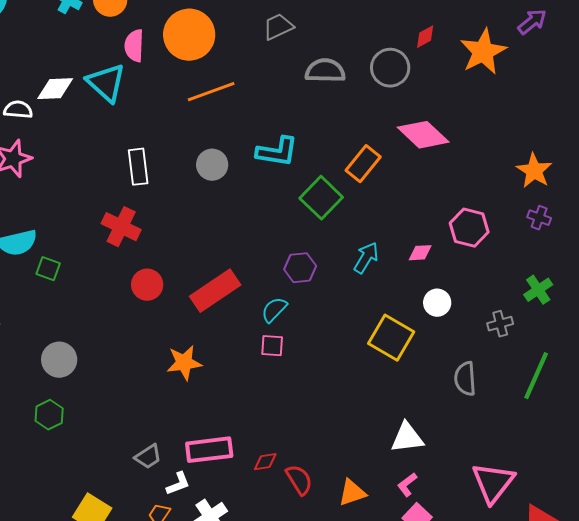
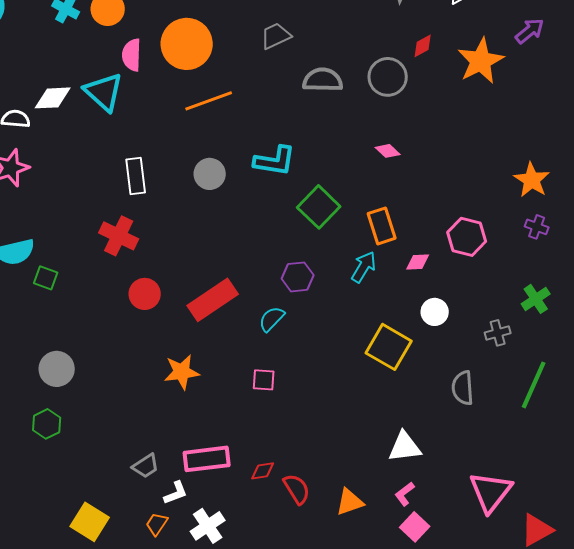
pink diamond: (423, 135) -> (388, 151), moved, size x0.5
orange rectangle: (363, 164) -> (382, 226), moved, turned -57
pink square: (272, 346) -> (264, 380), moved

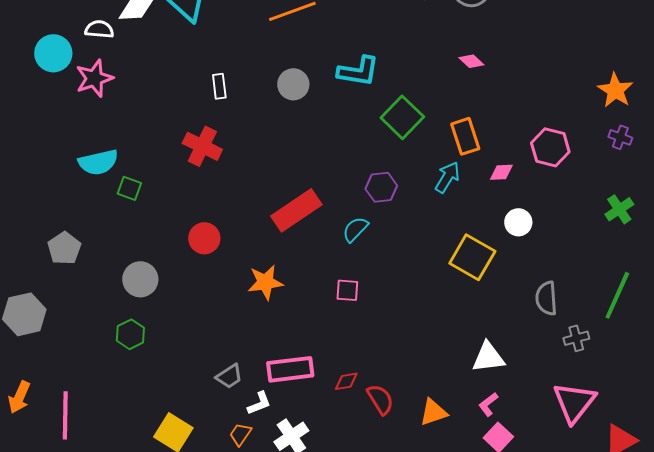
white rectangle: (136, 176) -> (219, 86), size x0.7
red circle: (145, 294) -> (204, 238), moved
gray cross: (498, 333) -> (576, 338), moved

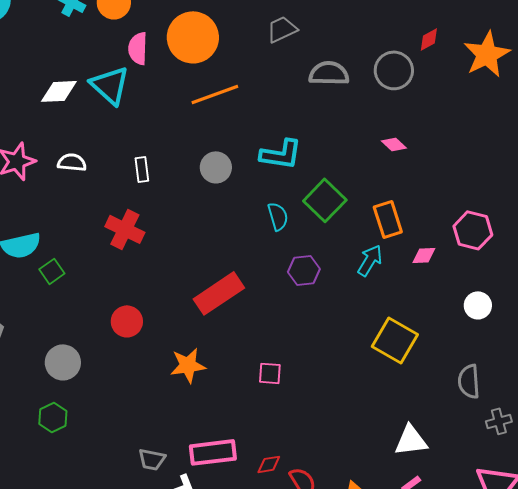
white semicircle: (99, 29) -> (72, 162), moved
green square: (129, 188) -> (52, 271), turned 35
white circle: (518, 222) -> (478, 305), moved
cyan semicircle: (355, 229) -> (278, 216), moved, turned 120
gray trapezoid: (229, 376) -> (152, 459), turned 44

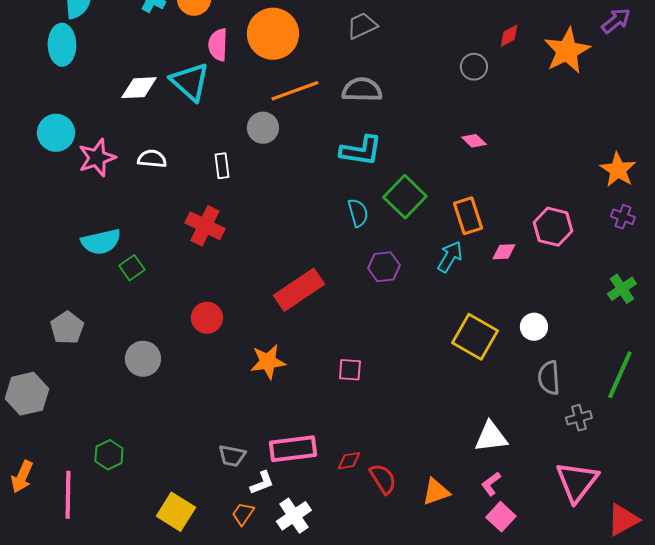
gray circle: (394, 70) -> (474, 67), size x0.7
gray semicircle: (329, 73) -> (362, 90), moved
gray circle: (216, 167) -> (263, 128), moved
white circle: (478, 305) -> (534, 327), moved
green hexagon: (53, 417) -> (109, 455), moved

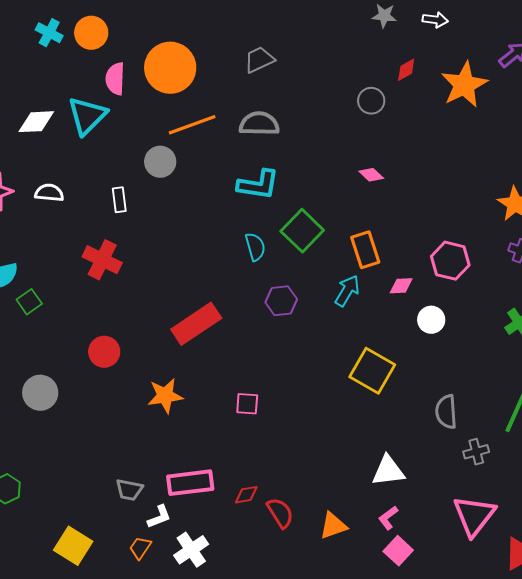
cyan triangle: (190, 82) -> (87, 116), turned 33
white circle: (534, 327) -> (431, 320), moved

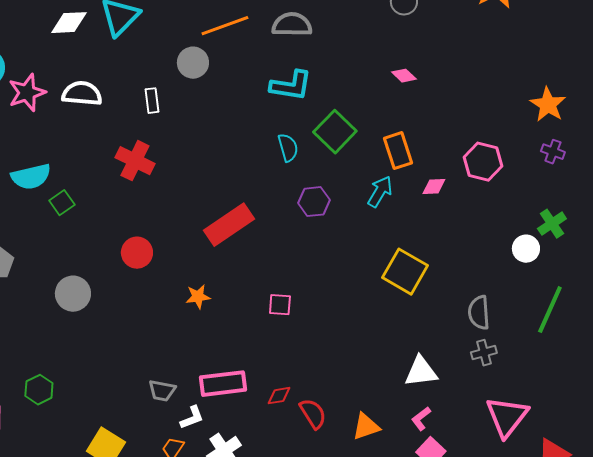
white semicircle: (49, 193) -> (82, 94), size x1.4
white circle: (431, 320) -> (526, 249), moved
orange star: (165, 396) -> (198, 297), size x0.7
gray cross: (476, 452) -> (484, 353), moved

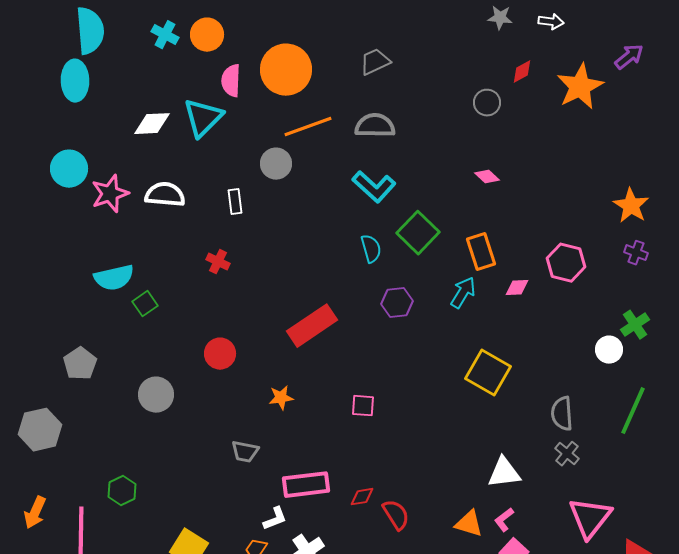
cyan L-shape: (291, 86) -> (374, 187), turned 33
red cross: (135, 161) -> (218, 262), size x0.6
gray cross: (484, 353) -> (567, 454), turned -35
gray trapezoid: (162, 391) -> (245, 452), moved
orange triangle: (366, 427) -> (469, 524), moved, turned 36

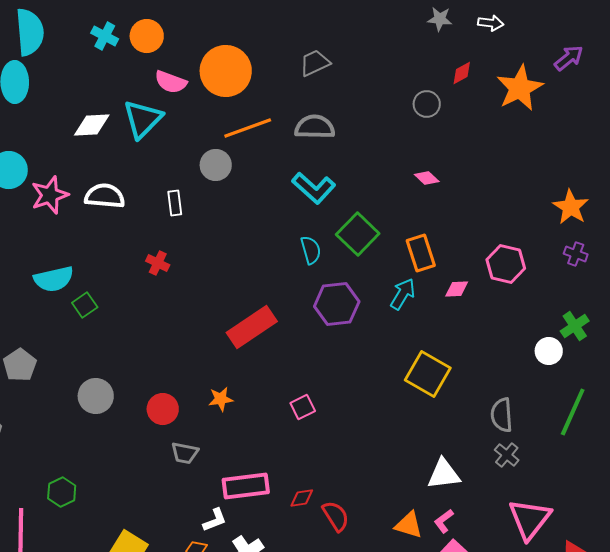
pink semicircle: (231, 81) -> (171, 82), turned -72
purple hexagon: (397, 303) -> (337, 304), size x1.4
red circle: (220, 354) -> (163, 409), moved
pink square: (363, 406) -> (303, 407), turned -30

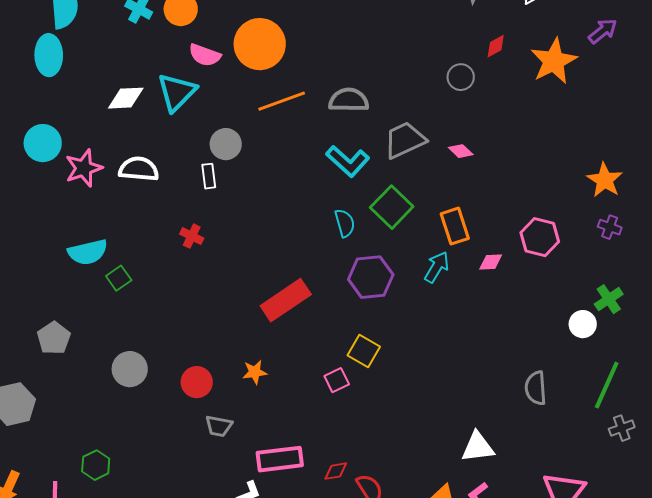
gray trapezoid: (315, 63) -> (405, 140), moved, size x1.4
gray circle: (216, 165) -> (226, 144), moved
yellow square: (428, 374) -> (364, 351), moved, size x0.7
gray cross: (507, 455) -> (622, 428), moved, turned 30

